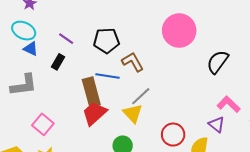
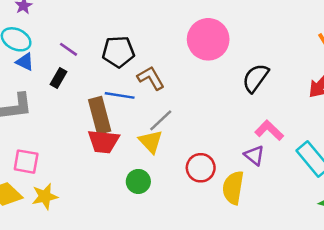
red trapezoid: (94, 113) -> (103, 142), turned -132
pink square: (43, 124) -> (26, 162), moved, turned -30

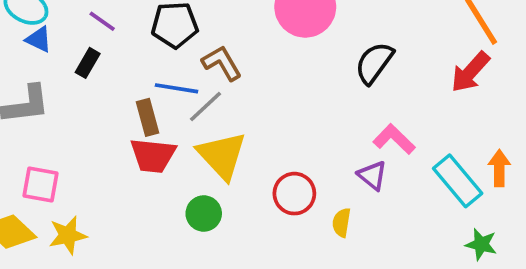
brown rectangle: (100, 115) -> (147, 117), size x0.7
gray line: (161, 120) -> (206, 106), moved
yellow triangle: (151, 142) -> (222, 155), size x1.4
yellow semicircle: (233, 188) -> (342, 223), size x0.6

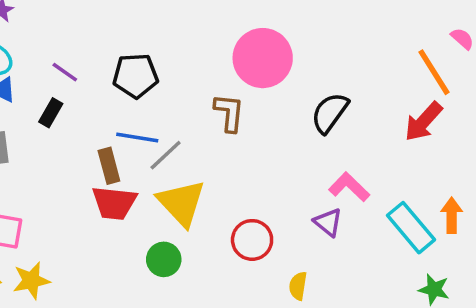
brown L-shape: (222, 63) -> (229, 113), moved, turned 36
yellow semicircle: (342, 223) -> (298, 286), moved

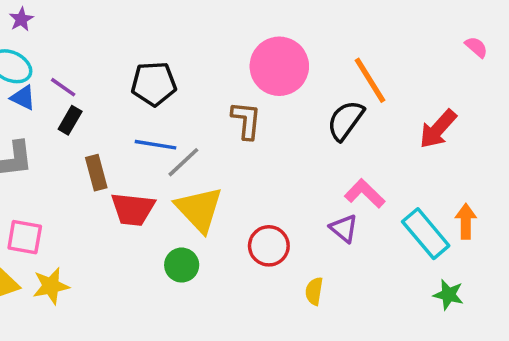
purple line: (65, 72) -> (63, 87), moved
orange line: (434, 72) -> (370, 80), moved
brown rectangle: (109, 166) -> (96, 173), moved

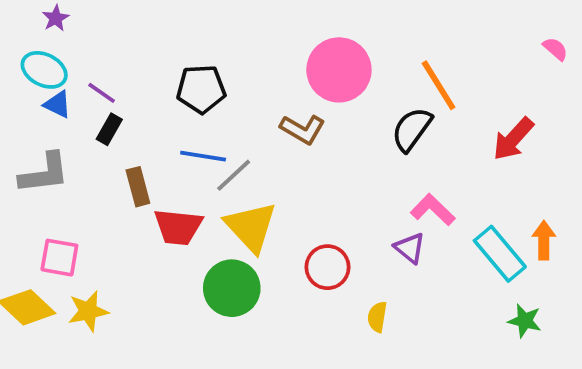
brown L-shape: (246, 120) -> (303, 129), turned 114
green circle: (182, 265) -> (232, 288), size x1.5

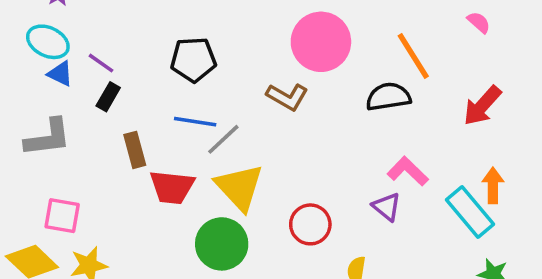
pink semicircle: (555, 49) -> (479, 22), moved
black semicircle: (412, 129) -> (388, 97), turned 45
orange arrow: (544, 240) -> (493, 185), moved

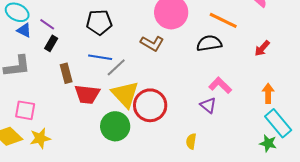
orange line: (413, 56) -> (223, 20), turned -32
red arrow: (482, 106) -> (262, 48), size x0.7
cyan rectangle: (470, 212) -> (278, 123), moved
red circle: (310, 224) -> (150, 105), moved, size x1.4

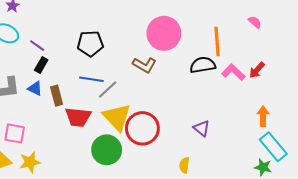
orange line: (223, 20) -> (217, 41), turned 60
blue triangle: (24, 30) -> (35, 88), moved
pink L-shape: (220, 85) -> (233, 72), moved

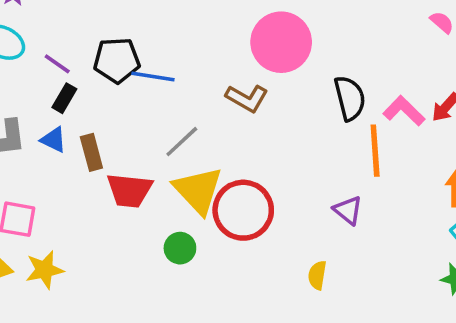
orange line: (217, 41) -> (375, 151), moved
black pentagon: (90, 44) -> (117, 60), moved
black semicircle: (203, 65) -> (350, 98), turned 85
blue line: (91, 79) -> (153, 77), moved
green circle: (107, 150) -> (180, 248), size x0.6

